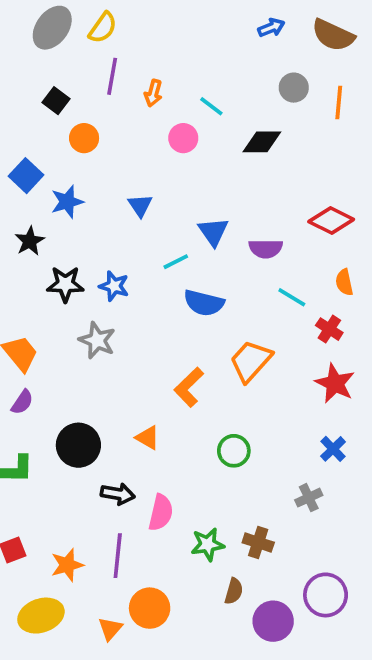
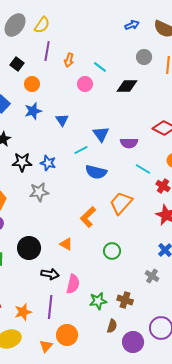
blue star: (67, 202) -> (33, 111), moved
gray star: (97, 340) -> (39, 192), turned -30
gray cross: (309, 498) -> (152, 276), turned -32

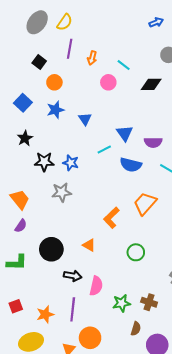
blue semicircle: (96, 172) -> (131, 165), moved

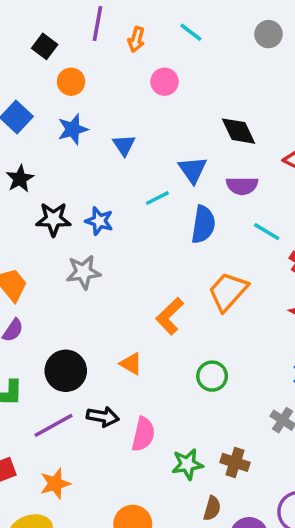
cyan line: (124, 65) -> (191, 32), moved
black diamond: (151, 84) -> (239, 131), moved, turned 65
blue semicircle: (131, 165) -> (203, 224), turned -95
purple line: (73, 309) -> (53, 425), moved, turned 55

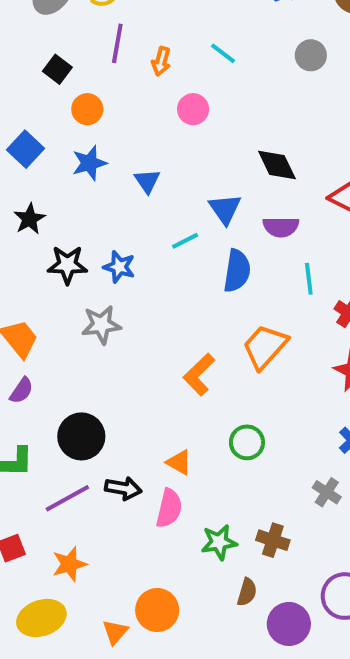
cyan line: (267, 232) -> (309, 279), turned 52
orange triangle: (131, 364) -> (179, 462), moved

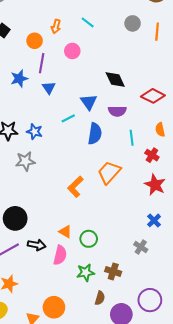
purple line: (117, 43) -> (42, 63), moved
orange circle: (87, 109) -> (35, 41), moved
green circle: (247, 442) -> (89, 239), moved

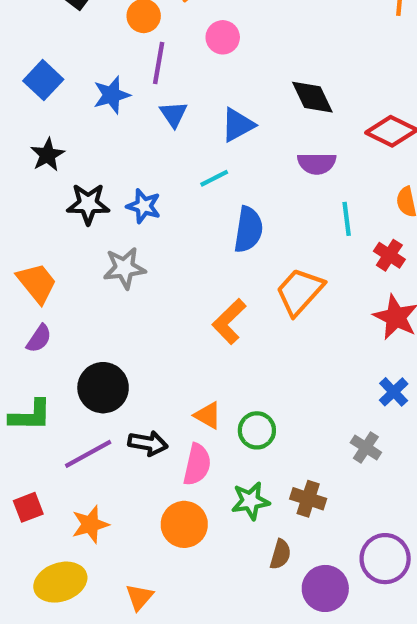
blue triangle: (89, 102) -> (238, 125), moved, turned 36
blue semicircle: (95, 134) -> (248, 230), moved
orange circle: (54, 307) -> (184, 524), moved

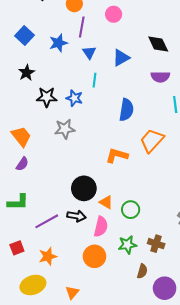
cyan line: (214, 178) -> (94, 80), moved, turned -56
orange L-shape: (229, 321) -> (117, 155), turned 60
black circle: (103, 388) -> (84, 188), moved

